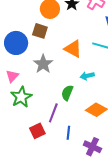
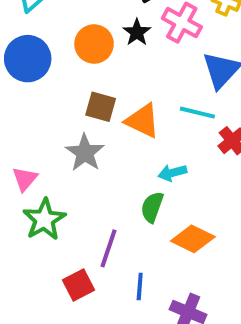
brown square: (40, 31) -> (101, 107), moved
blue circle: (16, 43) -> (28, 59), moved
green semicircle: (67, 93) -> (152, 207), moved

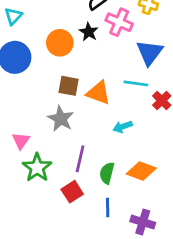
green semicircle: (152, 207) -> (107, 173), moved
purple line: (109, 248) -> (80, 159), moved
red square: (79, 285) -> (72, 192), moved

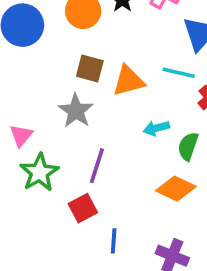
orange triangle: (99, 93) -> (128, 81), turned -40
green semicircle: (107, 173) -> (188, 146), moved
blue line: (108, 208) -> (114, 241), moved

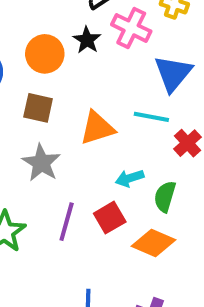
brown square: (90, 68) -> (38, 108), moved
red square: (83, 208) -> (110, 218), moved

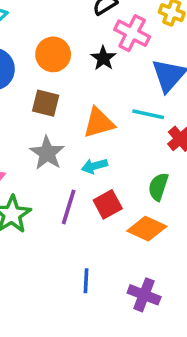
black star: (87, 40) -> (103, 58), moved
cyan arrow: (130, 178) -> (94, 166), moved

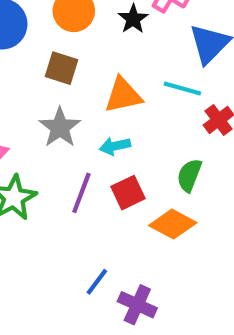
blue line: (86, 281) -> (97, 282), turned 30
purple cross: (144, 295) -> (137, 305), moved

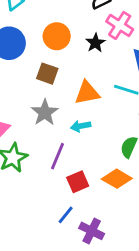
red square: (128, 193) -> (78, 182), moved

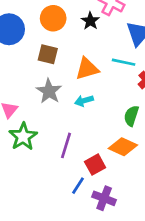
purple line: (57, 156) -> (66, 145), moved
red square: (78, 182) -> (95, 165), moved

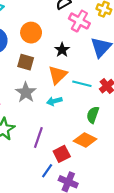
black star: (90, 21) -> (62, 50), moved
cyan line: (124, 62) -> (82, 84), moved
orange triangle: (87, 69) -> (58, 75), turned -30

